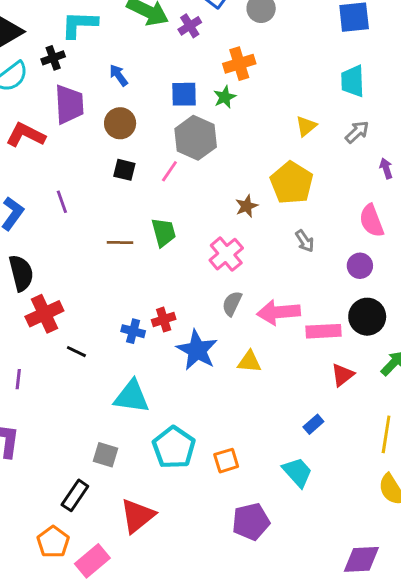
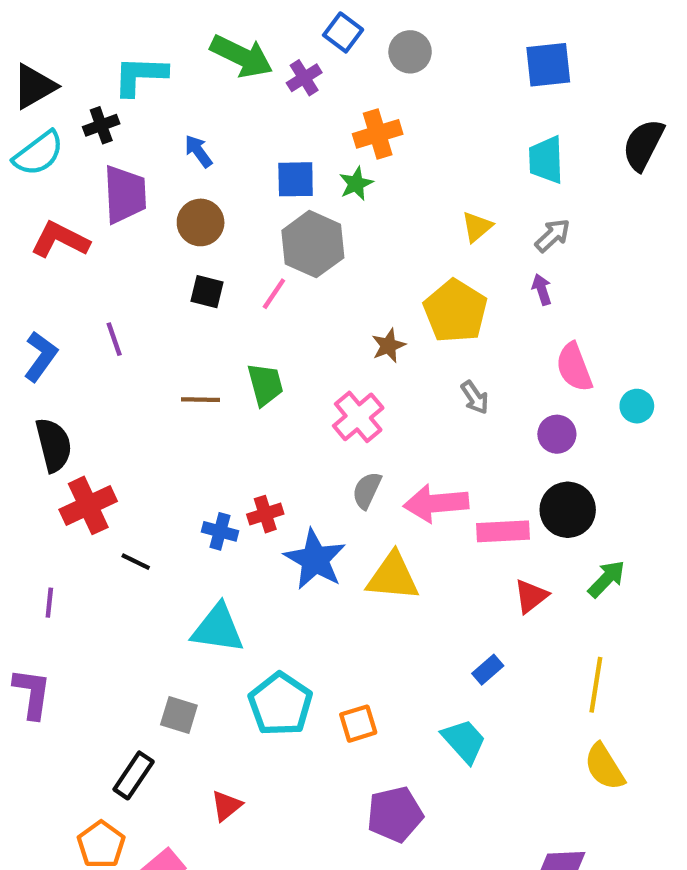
purple arrow: (386, 168) -> (542, 289), moved
yellow triangle: (249, 362) -> (393, 577), size x1.5
red triangle: (137, 516) -> (226, 806), size x0.6

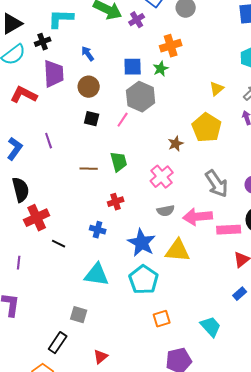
gray arrow: (475, 397) -> (217, 184), moved, size x1.8
gray semicircle: (367, 490) -> (166, 211), turned -126
red cross: (265, 514) -> (116, 202), moved
blue rectangle: (488, 670) -> (240, 294), moved
cyan pentagon: (280, 704) -> (144, 280), moved

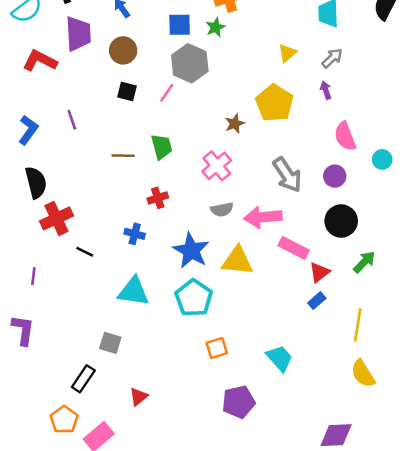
pink rectangle: (229, 230) -> (294, 248), moved, turned 30
blue rectangle: (240, 294) -> (317, 301), moved

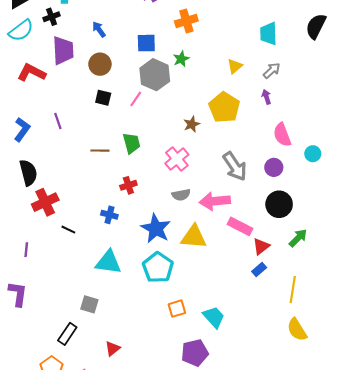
green star: (215, 27) -> (181, 59), moved
cyan trapezoid: (280, 358) -> (214, 317), moved

